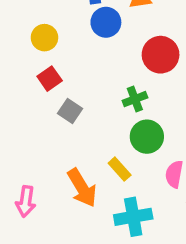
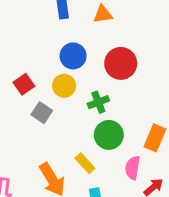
blue circle: (106, 22) -> (73, 56), moved
yellow circle: (44, 38) -> (64, 86), moved

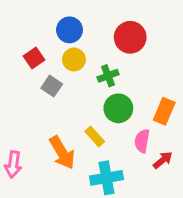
blue circle: (73, 56) -> (69, 30), moved

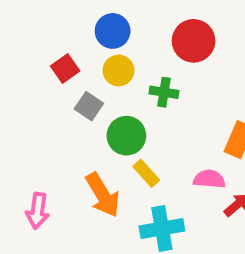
green cross: (108, 76) -> (164, 92), turned 30
green circle: (118, 108) -> (126, 136), moved
pink semicircle: (142, 141) -> (209, 179), turned 85

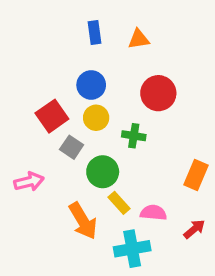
red square: (65, 68) -> (52, 116), size x1.4
pink semicircle: (209, 179) -> (153, 213), moved
pink arrow: (38, 211) -> (29, 182), moved, turned -112

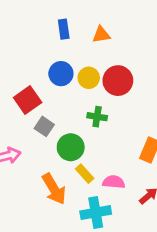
yellow circle: (96, 118) -> (89, 78), moved

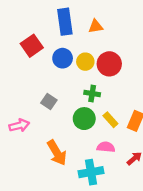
blue rectangle: (64, 29) -> (65, 22), size x1.6
red square: (28, 100) -> (32, 46), moved
green circle: (71, 147) -> (84, 119), moved
yellow rectangle: (85, 174) -> (110, 120), moved

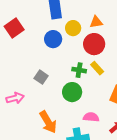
orange triangle: (96, 26) -> (96, 22), moved
red square: (32, 46) -> (14, 28), moved
yellow circle: (85, 62) -> (73, 28), moved
yellow rectangle: (110, 120) -> (97, 68), moved

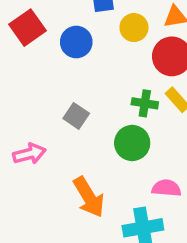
blue circle: (53, 39) -> (76, 42), moved

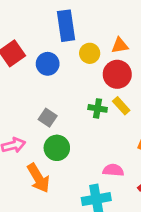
green circle: (132, 143) -> (57, 148), moved
orange arrow: (89, 197) -> (38, 178), moved

